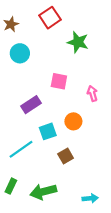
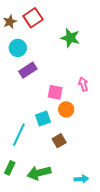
red square: (50, 18) -> (33, 18), moved
pink square: (59, 81) -> (55, 92), moved
purple rectangle: (31, 105) -> (28, 70), moved
cyan line: (21, 149) -> (19, 135), turned -30

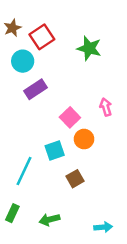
red square: (33, 18) -> (42, 37), moved
pink square: (55, 92) -> (70, 117), turned 35
green arrow: (39, 173) -> (50, 220), size x0.7

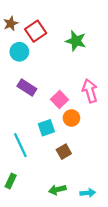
purple rectangle: (35, 89) -> (27, 88), moved, turned 66
pink arrow: (106, 107) -> (90, 91), size x1.5
cyan line: (24, 171) -> (20, 145), turned -50
green arrow: (50, 220) -> (57, 190), moved

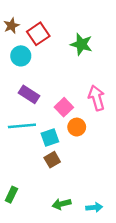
cyan line: (20, 145) -> (22, 126), moved, turned -70
brown square: (64, 152) -> (52, 160), moved

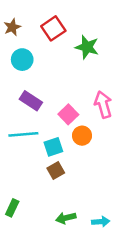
red square: (38, 34) -> (53, 28), moved

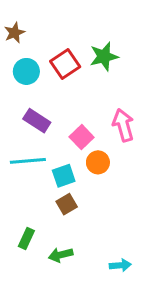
red square: (53, 28) -> (65, 64), moved
green star: (87, 47) -> (104, 57), turned -30
green rectangle: (12, 208) -> (26, 238), moved
green arrow: (66, 218) -> (61, 255), moved

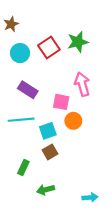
pink arrow: (123, 125) -> (82, 84), moved
pink square: (82, 137) -> (61, 102), turned -35
green rectangle: (26, 238) -> (23, 167), moved

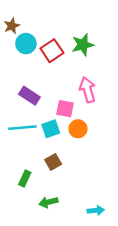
cyan circle: (20, 53) -> (26, 44), moved
cyan square: (48, 131) -> (51, 129), moved

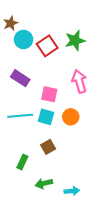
purple rectangle: (29, 96) -> (20, 78), moved
pink square: (65, 109) -> (49, 94), moved
cyan square: (51, 129) -> (46, 117), turned 35
cyan arrow: (96, 210) -> (72, 191), moved

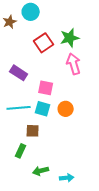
cyan circle: (23, 39) -> (31, 12), moved
pink arrow: (79, 81) -> (74, 64), moved
brown square: (48, 147) -> (33, 131), moved, turned 32

